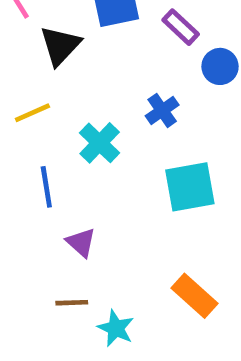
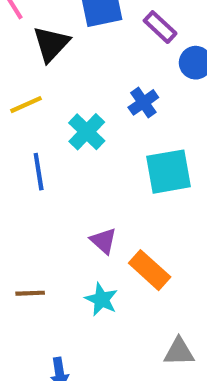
purple triangle: (81, 243) -> (104, 241), moved
orange rectangle: (195, 296) -> (150, 270), moved
brown line: (72, 303) -> (30, 293), moved

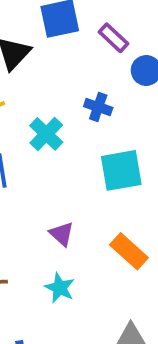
blue cross: (143, 102) -> (98, 107), turned -36
orange rectangle: (150, 270) -> (129, 251), moved

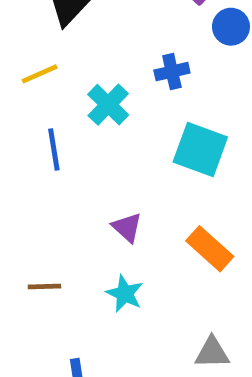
blue cross: (98, 107) -> (172, 72), turned -32
cyan square: (121, 170) -> (200, 149), turned 30

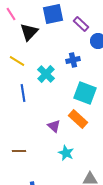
yellow line: (40, 74) -> (17, 61), turned 56
orange rectangle: (210, 249) -> (78, 119), moved
cyan star: (125, 294) -> (66, 153), moved

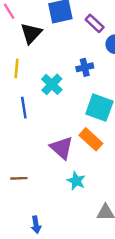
yellow line: (17, 61) -> (16, 69), turned 63
purple triangle: (54, 126) -> (62, 148), size x1.5

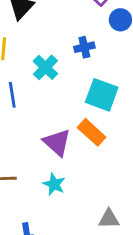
cyan star: (76, 181) -> (54, 184), moved

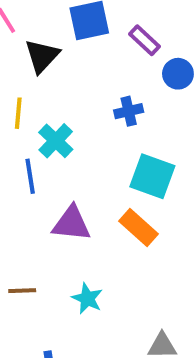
cyan cross: (45, 67) -> (56, 141), moved
purple triangle: (57, 142) -> (72, 224), moved, turned -36

